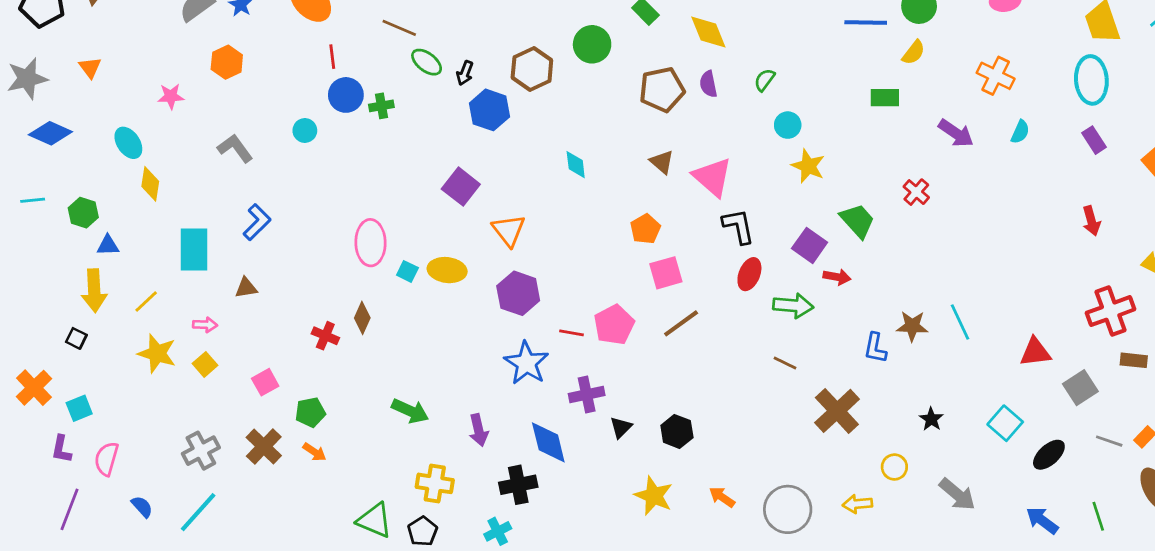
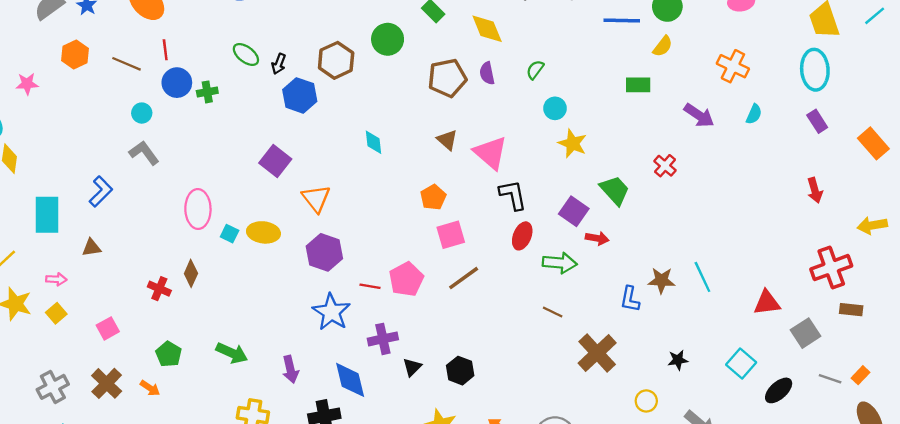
brown line: (399, 28) -> (127, 64), moved
gray L-shape: (235, 148) -> (144, 153), moved
green pentagon: (310, 412) -> (169, 354), moved, turned -30
black star: (931, 419) -> (678, 360), turned 30

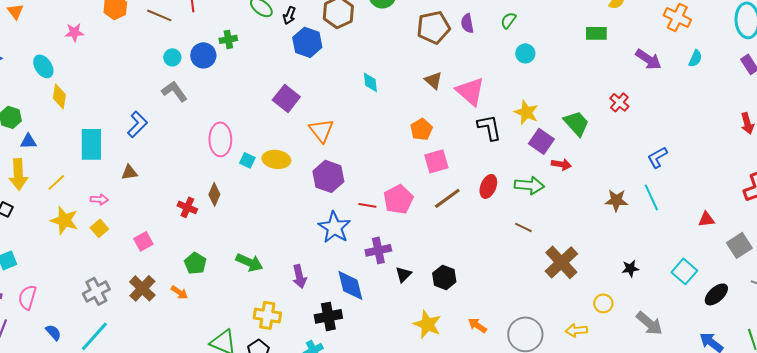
blue circle: (177, 83) -> (203, 55), moved
yellow star: (573, 143) -> (526, 112), moved
red ellipse: (522, 236) -> (488, 186), moved
blue L-shape: (630, 299) -> (657, 157), moved, turned 50
red triangle: (767, 303) -> (706, 219), size x0.7

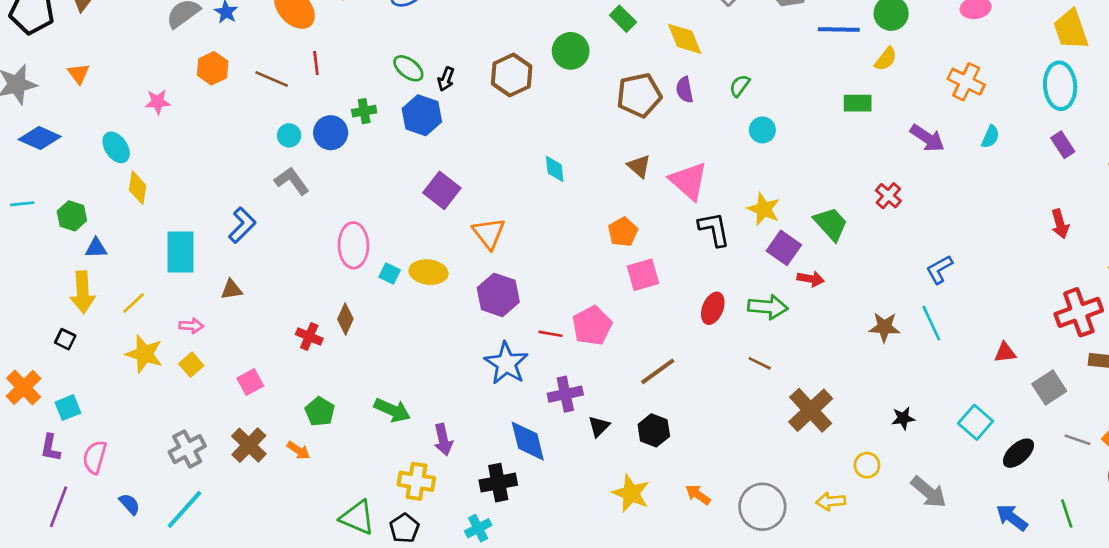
blue hexagon: (307, 42) -> (422, 115), moved
brown line: (447, 198) -> (658, 371), moved
purple arrow: (299, 276) -> (443, 440), moved

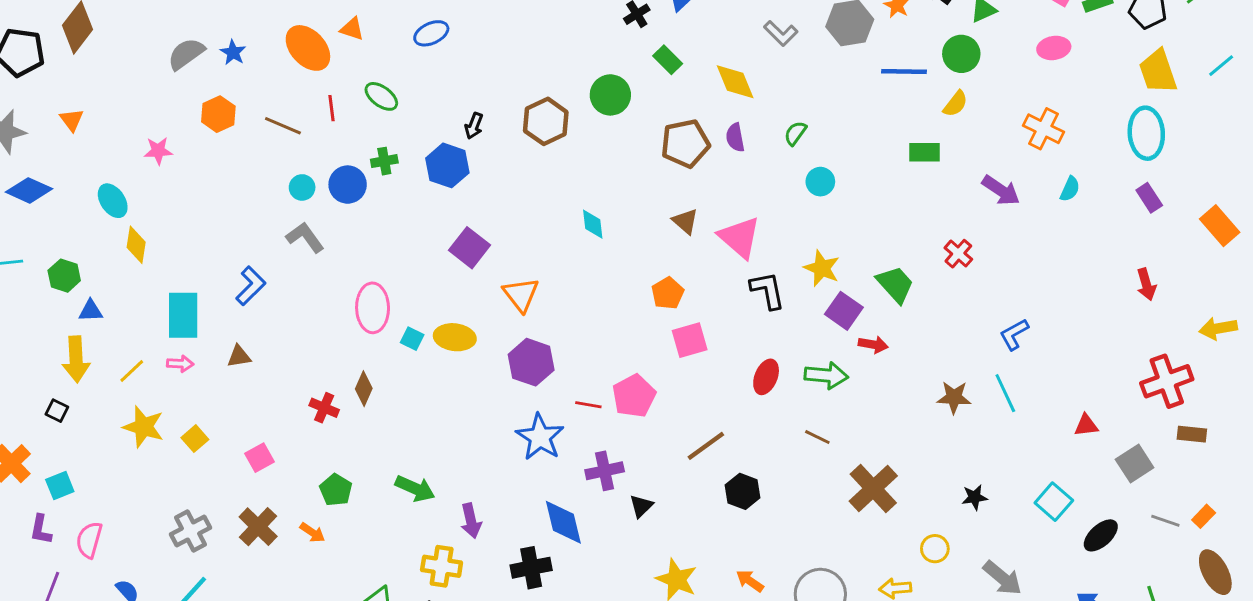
green ellipse: (408, 68) -> (381, 96), moved
pink arrow: (191, 326) -> (180, 364), moved
black hexagon: (654, 430) -> (743, 491), moved

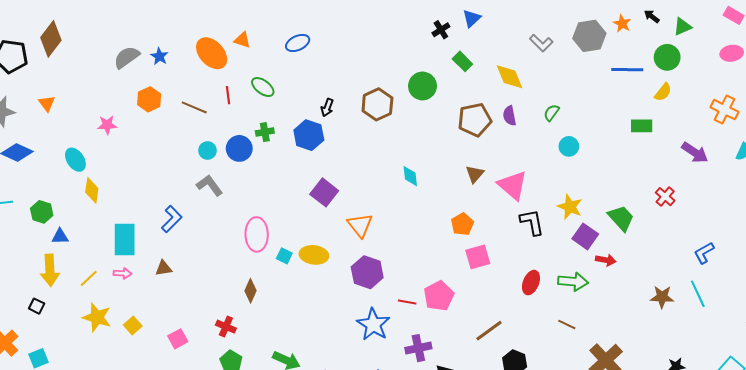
brown triangle: (685, 221) -> (475, 174), turned 30
red cross: (324, 408) -> (226, 327), moved

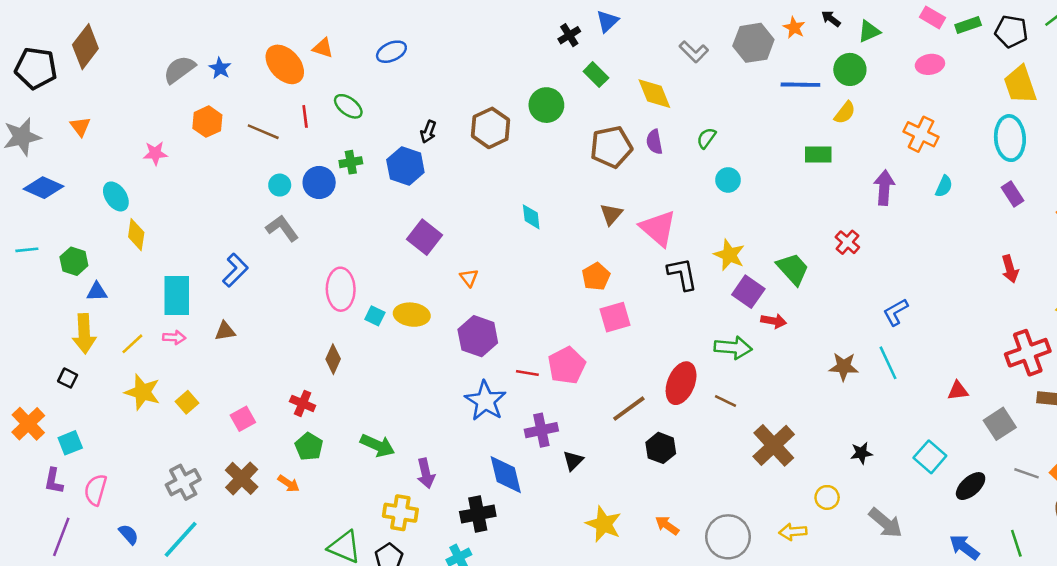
purple arrow: (695, 153) -> (884, 188), turned -120
orange triangle: (360, 225) -> (469, 278), size x0.6
red ellipse: (531, 283) -> (681, 383), moved, size x1.4

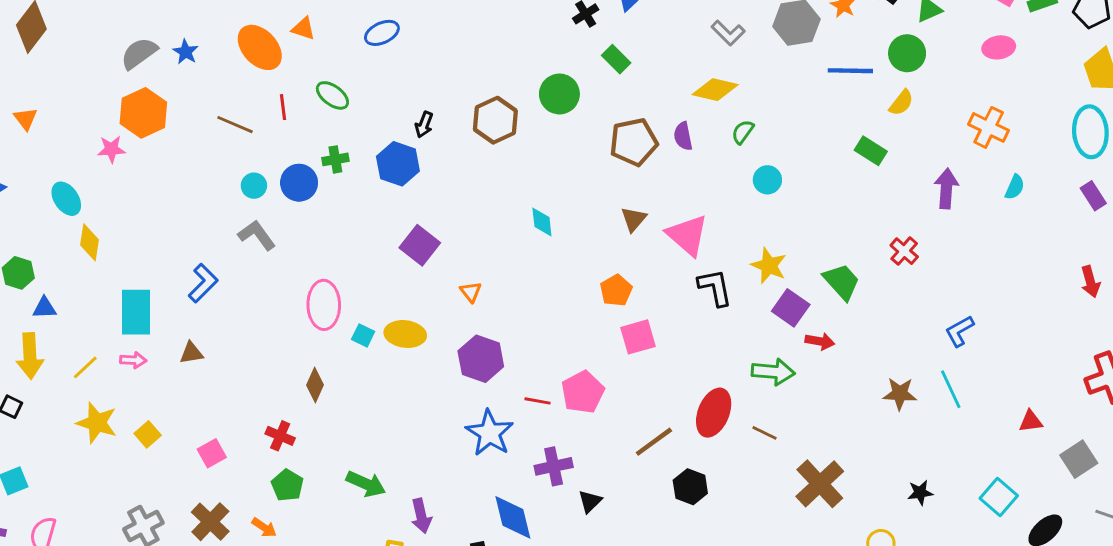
yellow diamond: (654, 94) -> (715, 90), moved, turned -54
orange hexagon: (207, 122) -> (143, 113), moved, size x1.4
green rectangle: (818, 155) -> (871, 151), turned 32

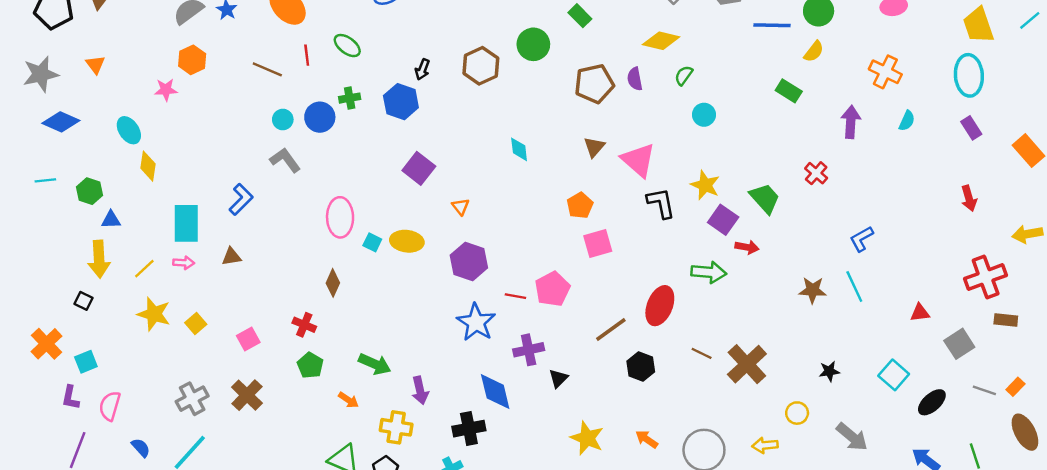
orange hexagon: (143, 113) -> (192, 60), size x0.7
brown line: (765, 433) -> (702, 353), moved
orange arrow: (264, 527) -> (348, 400), moved

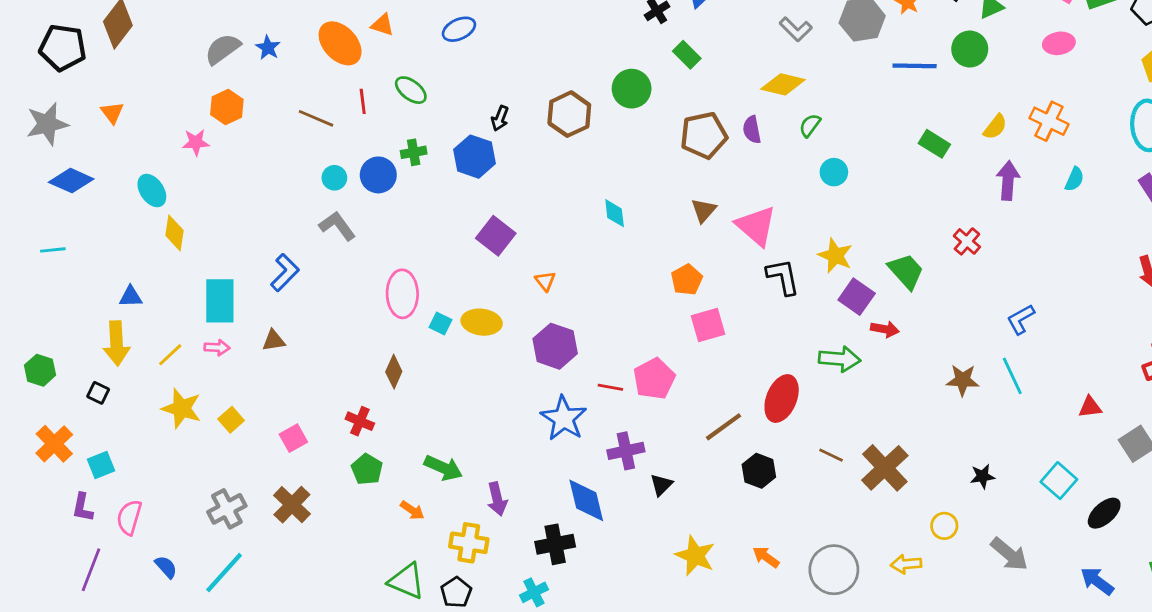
yellow semicircle: (814, 51) -> (995, 127), moved
green hexagon: (89, 191) -> (40, 370), moved

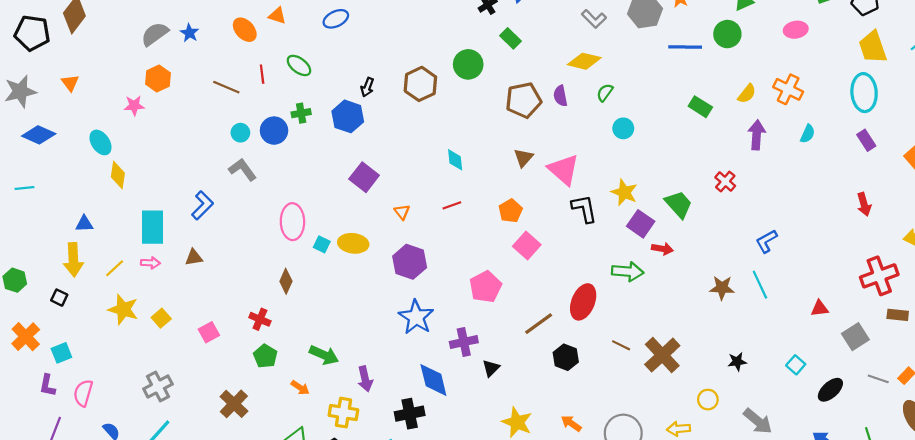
orange ellipse: (340, 43) -> (245, 30), size x0.7
pink square: (708, 325) -> (527, 246), turned -32
red line: (610, 387) -> (452, 205), moved, turned -30
cyan square: (1059, 481) -> (796, 365), size x0.7
brown cross: (292, 505) -> (234, 404), moved

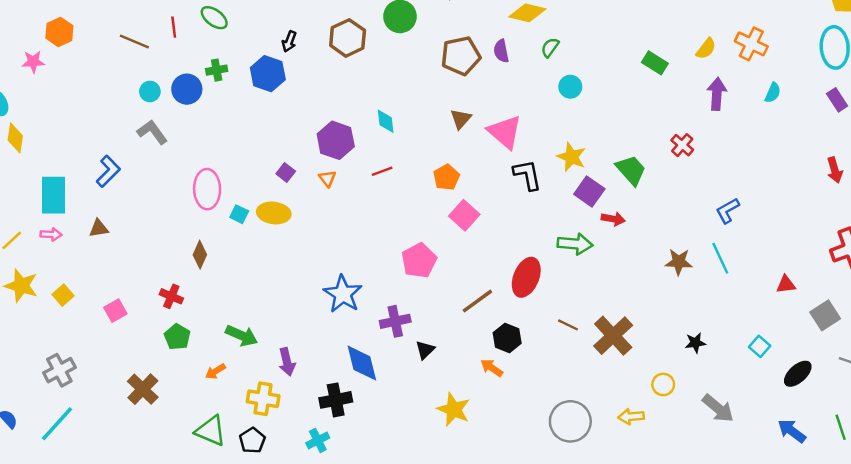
purple square: (364, 177) -> (286, 172), moved, size x0.6
purple hexagon: (410, 262) -> (336, 140), moved
orange arrow: (300, 388) -> (215, 371), turned 114
orange arrow: (571, 423) -> (492, 368), moved

